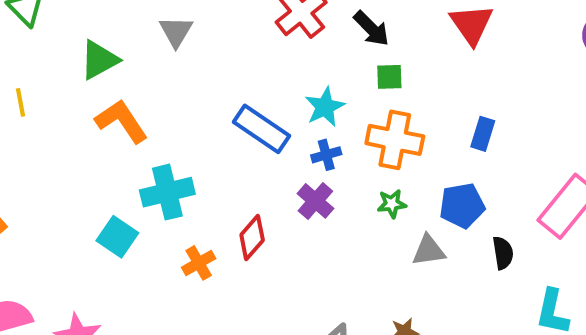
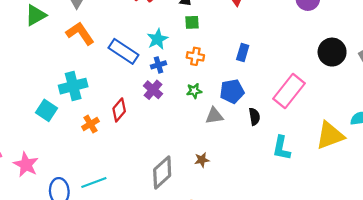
orange L-shape: (122, 121) -> (80, 33), moved
orange cross: (395, 140) -> (195, 56), size x0.6

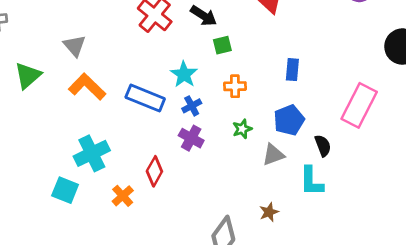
cyan L-shape: (281, 148) -> (311, 181), moved

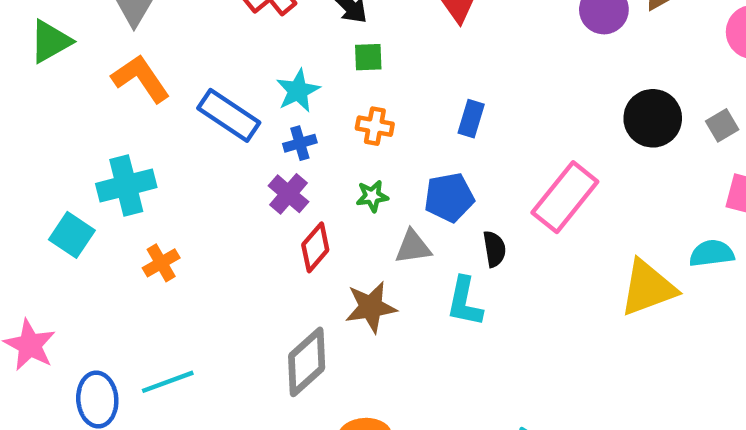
red diamond: (154, 171) -> (315, 247), moved
brown star: (269, 212) -> (371, 307), moved, size x1.6

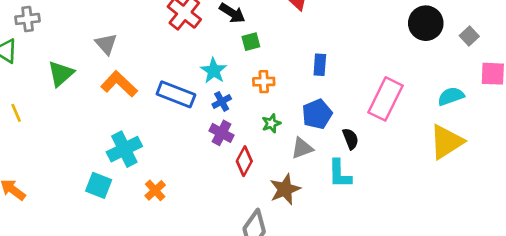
black circle: (653, 118) -> (426, 23), moved
cyan semicircle: (712, 253) -> (451, 96), moved

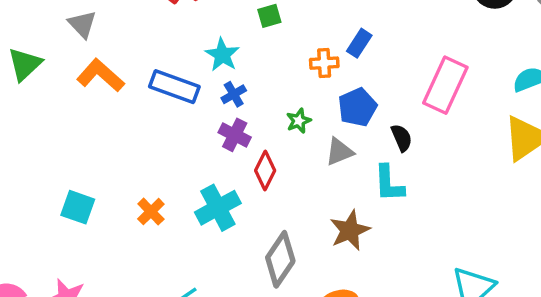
blue rectangle: (320, 65) -> (359, 43), turned 30
orange cross: (264, 82) -> (324, 63), moved
cyan cross: (124, 149) -> (218, 208), moved
brown star: (285, 189) -> (350, 230), moved

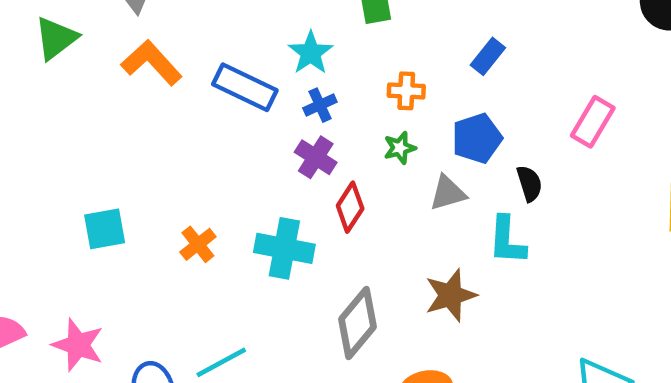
orange cross: (324, 63) -> (406, 91), moved
pink rectangle: (445, 85) -> (593, 122), size x0.7
cyan square: (78, 207) -> (105, 229), turned -36
cyan cross: (218, 208) -> (284, 248), turned 33

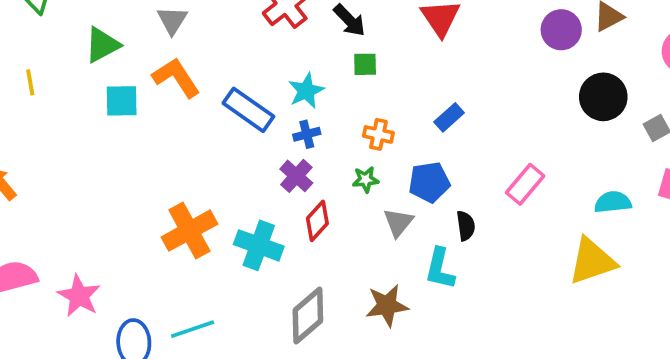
gray triangle: (448, 193) -> (398, 222), turned -44
cyan square: (105, 229) -> (122, 101), moved
orange cross: (198, 244) -> (189, 231), size x1.8

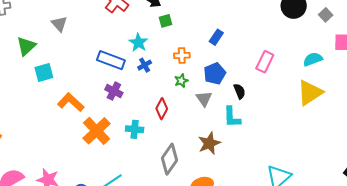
orange L-shape: (176, 77) -> (71, 102), moved
purple cross: (296, 176) -> (114, 91), moved
cyan cross: (259, 245) -> (135, 129), size x0.7

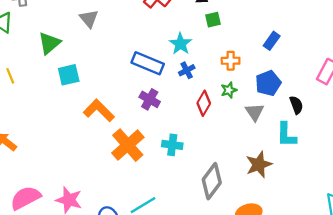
red diamond: (162, 109) -> (204, 103), moved

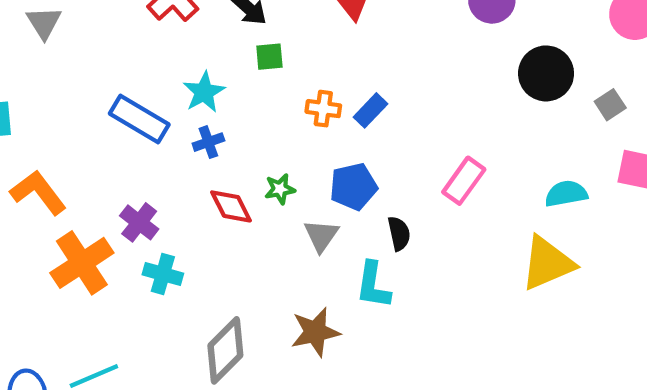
orange cross: (231, 61) -> (323, 109), moved
purple cross: (150, 99) -> (139, 222), moved
red diamond: (204, 103) -> (231, 206), turned -65

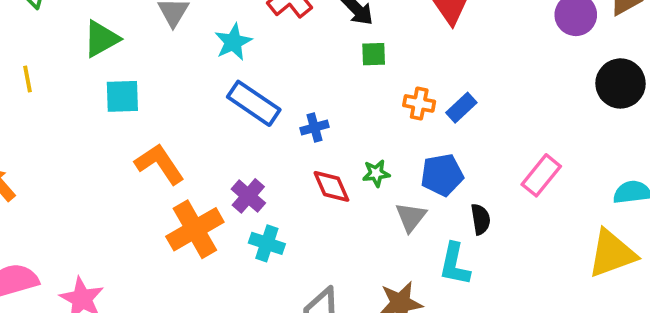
cyan star: (204, 92) -> (233, 42), moved

